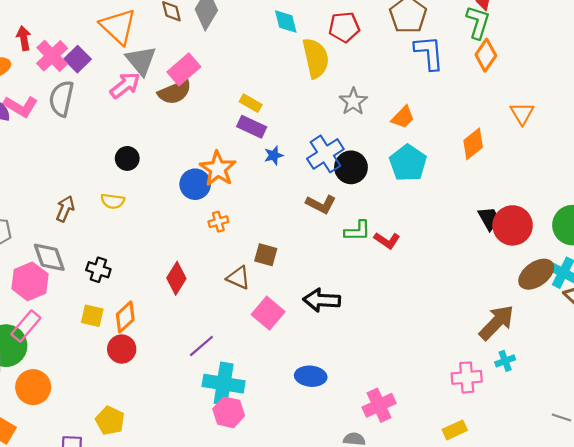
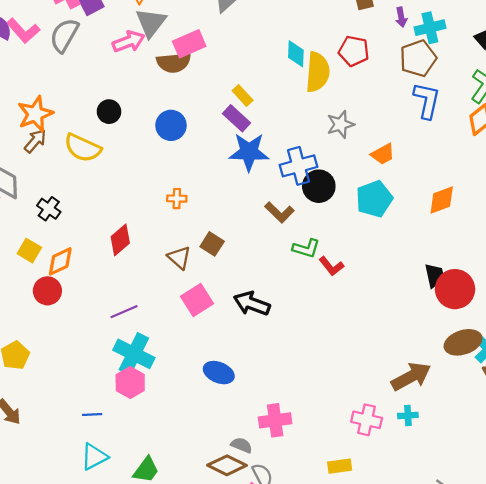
cyan diamond: (286, 22) -> (296, 54), moved
blue star: (274, 155) -> (249, 152), size x2.0
orange star: (218, 169) -> (35, 114), moved
blue circle: (195, 184) -> (171, 125), moved
yellow semicircle: (113, 201) -> (83, 148), size x1.6

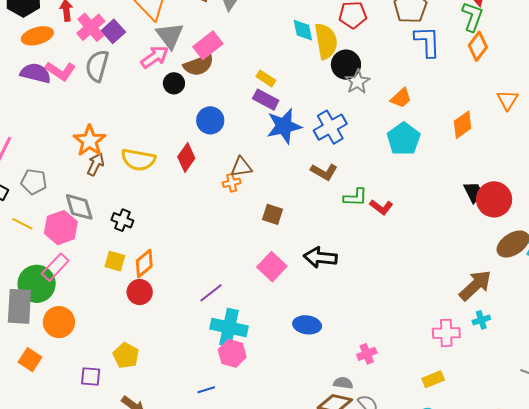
black circle: (109, 112) -> (174, 83), moved
black circle: (319, 186) -> (346, 65), moved
red diamond: (120, 240) -> (186, 158), moved
brown triangle: (179, 258) -> (241, 167), moved, turned -35
pink cross: (275, 420) -> (367, 354), size x0.7

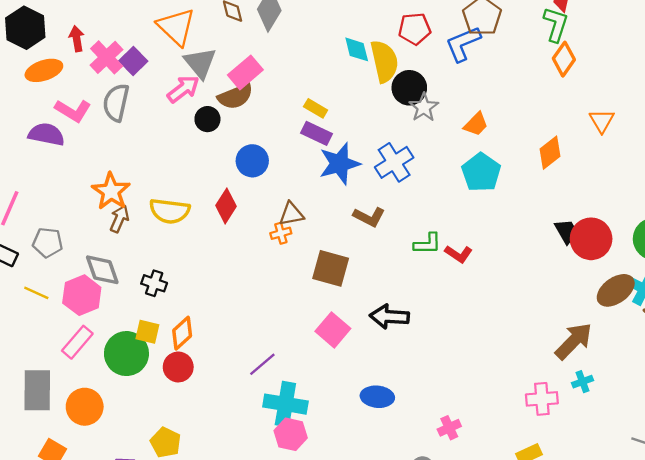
blue L-shape: (427, 42) -> (463, 44), moved, turned -108
purple semicircle: (36, 73) -> (46, 134), moved
brown L-shape: (324, 172) -> (369, 217), moved
brown square: (273, 214) -> (331, 268), size x1.5
green circle: (37, 284) -> (126, 354), moved

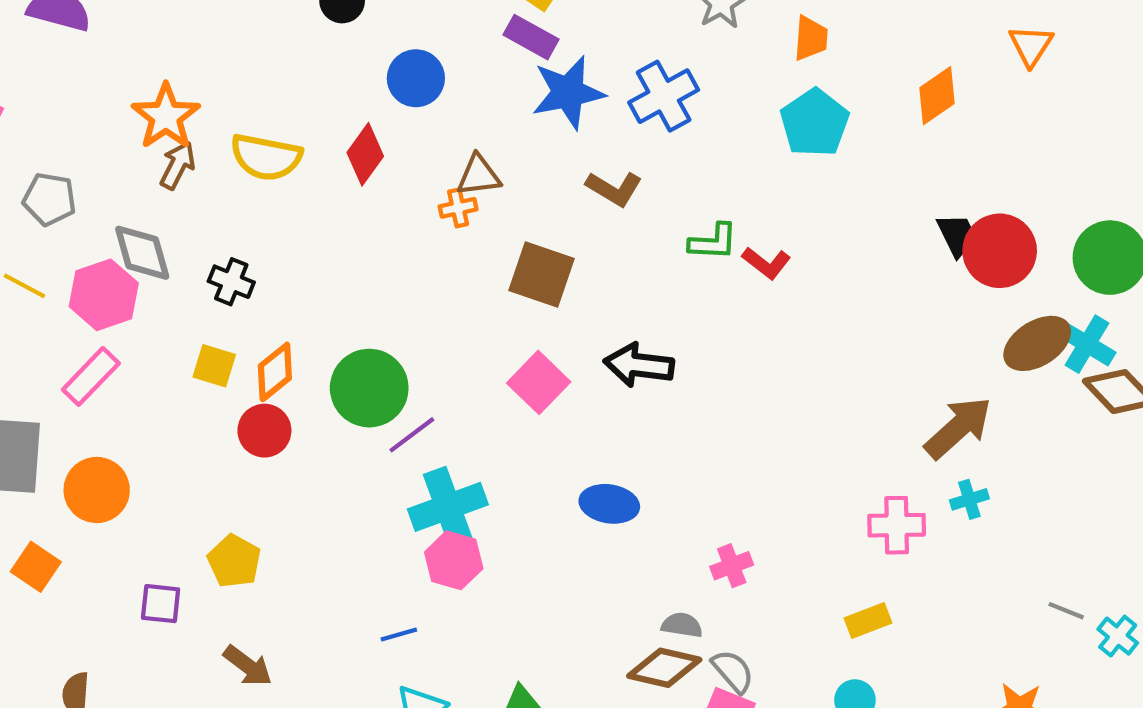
orange trapezoid: (476, 124) -> (811, 38), turned -44
green circle: (126, 354) -> (369, 388), moved
cyan cross: (285, 404) -> (448, 507), turned -33

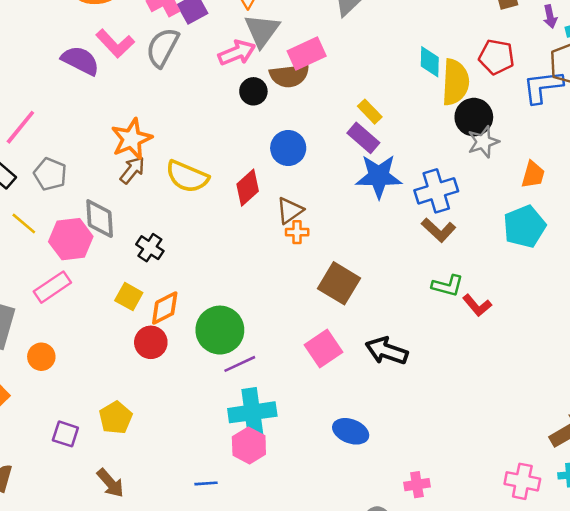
brown triangle: (479, 175) -> (290, 210), moved, turned -40
brown L-shape: (614, 189) -> (439, 230), moved
orange circle: (97, 490) -> (41, 357), size x0.7

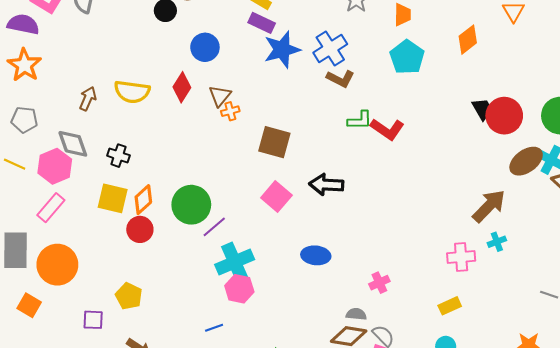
orange star: (131, 139) -> (24, 65), moved
yellow square: (129, 297) -> (113, 198), size x1.4
red L-shape: (477, 305) -> (387, 129), size x1.4
orange circle: (41, 357) -> (57, 265), size x1.8

